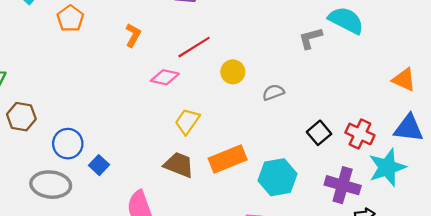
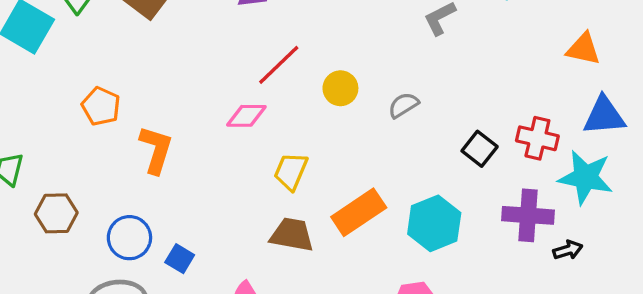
orange pentagon: (70, 19) -> (101, 106), moved
orange L-shape: (133, 35) -> (156, 150), moved, size x1.4
cyan star: (387, 167) -> (586, 177), turned -30

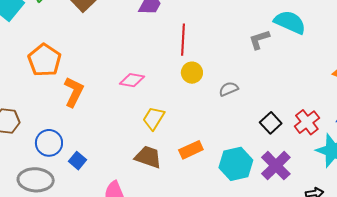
red line: (279, 65) -> (183, 40), moved, turned -52
orange pentagon: (101, 106) -> (44, 60), size x1.4
red cross: (537, 138) -> (307, 122), turned 30
orange rectangle: (359, 212) -> (191, 150), size x0.7
purple cross: (528, 215) -> (276, 166), moved, turned 32

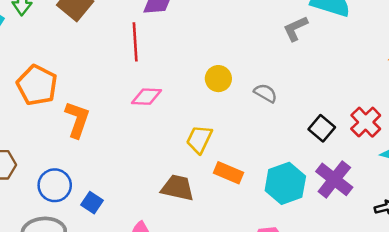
red line: (183, 40) -> (135, 42), moved
gray semicircle: (229, 89) -> (265, 93), turned 60
yellow trapezoid: (154, 118) -> (199, 139), moved
orange rectangle: (191, 150) -> (229, 173), turned 55

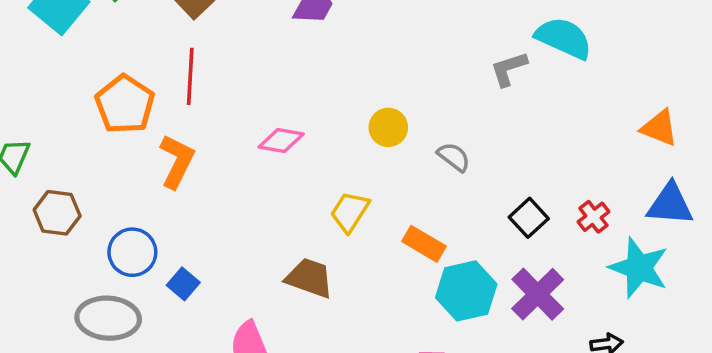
red line: (135, 42) -> (190, 76), moved
red cross: (366, 122) -> (593, 217), size x0.7
orange rectangle: (229, 173) -> (424, 244), moved

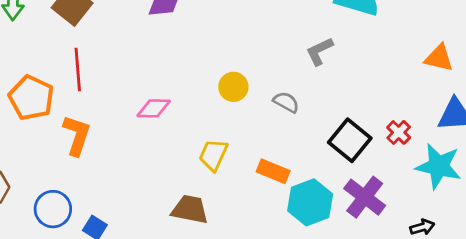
gray L-shape: (509, 69) -> (319, 51), moved
black square: (529, 218) -> (350, 140), size x1.4

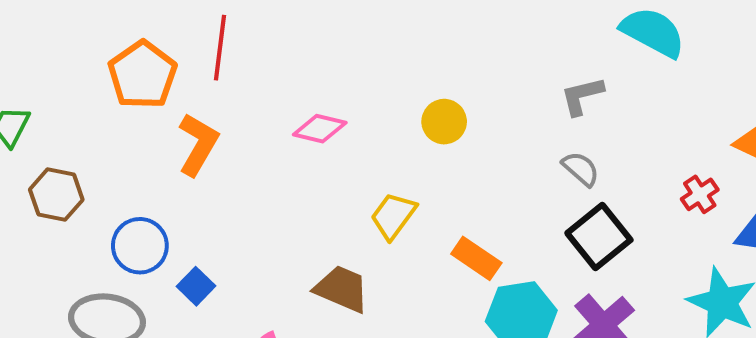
gray semicircle: (286, 102) -> (581, 169), moved
red cross: (399, 132) -> (700, 194), moved

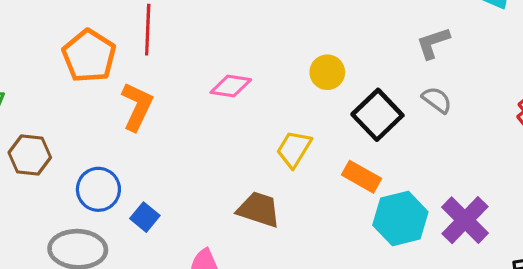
black square: (599, 236) -> (377, 115), moved

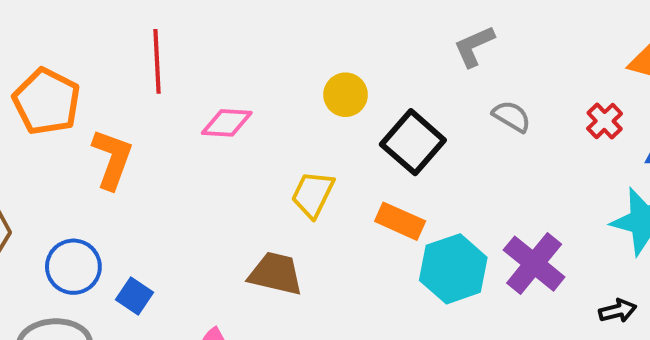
red line: (148, 30) -> (157, 61), moved
gray semicircle: (437, 100) -> (512, 116), moved

